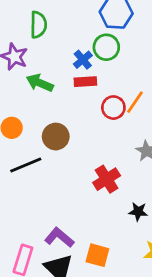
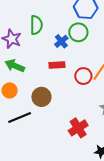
green semicircle: (38, 25) -> (36, 25), moved
red rectangle: (85, 82) -> (57, 65), moved
green arrow: (40, 83) -> (15, 66), moved

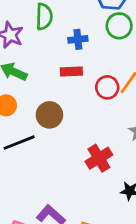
green circle: (78, 32) -> (119, 26), moved
blue cross: (61, 41) -> (78, 39), turned 32

